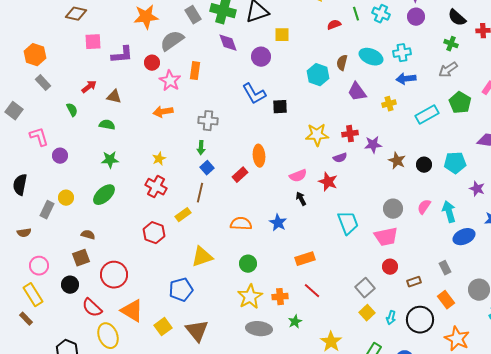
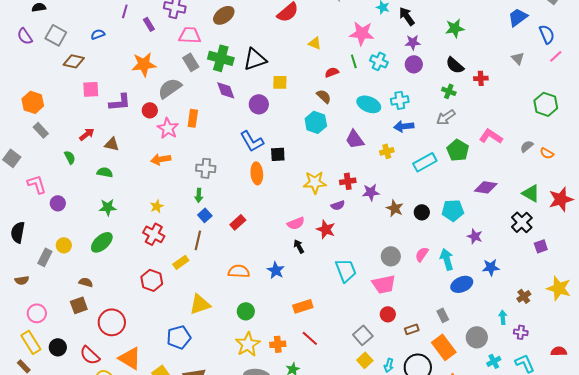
brown semicircle: (342, 63) -> (324, 96), moved, turned 119
orange ellipse: (259, 156) -> (257, 173), moved
black circle: (70, 285) -> (58, 347), moved
orange rectangle: (446, 300) -> (444, 347), size x1.4

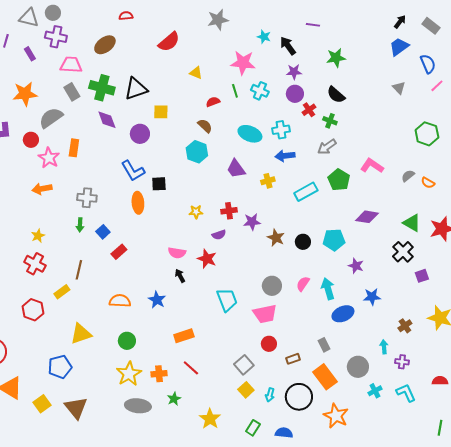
red cross: (481, 78) -> (309, 110), moved, turned -32
yellow star: (315, 182) -> (196, 212), size x0.6
blue square: (205, 215) -> (103, 232), moved
pink semicircle: (296, 223) -> (177, 253), turned 30

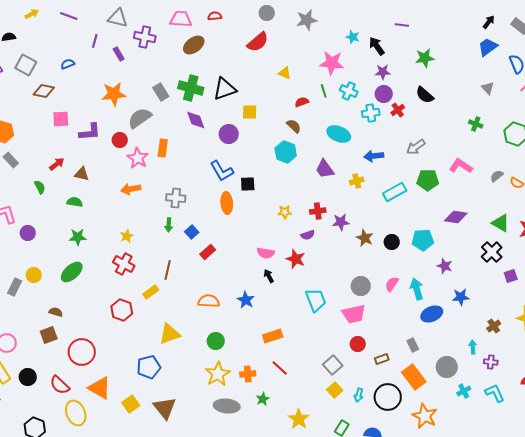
gray circle: (53, 13) -> (267, 13), moved
pink trapezoid: (71, 65) -> (181, 19), moved
green cross: (330, 121) -> (476, 124), moved
cyan cross: (281, 130) -> (371, 113), moved
green pentagon: (339, 180) -> (428, 180), turned -30

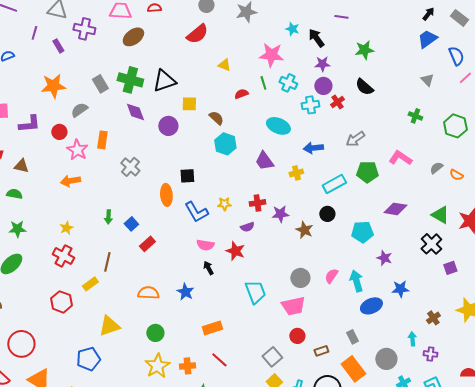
gray semicircle: (140, 118) -> (79, 110), size x0.7
brown semicircle: (294, 126) -> (216, 118), moved
blue L-shape: (222, 171) -> (196, 212), moved
gray cross: (176, 198) -> (130, 167), moved, turned 36
black circle: (392, 242) -> (327, 214), moved

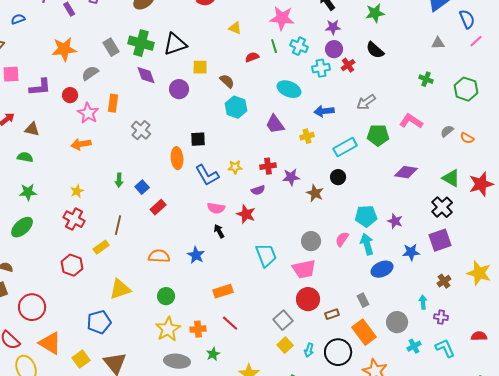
gray triangle: (427, 80) -> (438, 43), turned -48
cyan pentagon: (362, 232) -> (366, 216), moved
purple square: (450, 268) -> (440, 240), moved, size x1.6
red circle: (297, 336) -> (308, 299), size x1.5

